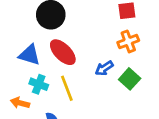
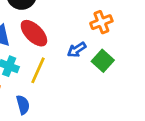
yellow line: (67, 88) -> (38, 70), turned 45

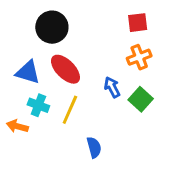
blue arrow: (77, 50) -> (112, 87), turned 96
blue semicircle: (23, 105) -> (94, 147), moved

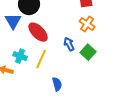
orange cross: (139, 57) -> (87, 24), turned -35
blue triangle: (28, 72) -> (13, 21), moved, turned 42

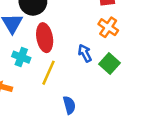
red ellipse: (38, 32) -> (45, 38), turned 35
cyan cross: (20, 56) -> (21, 57), moved

